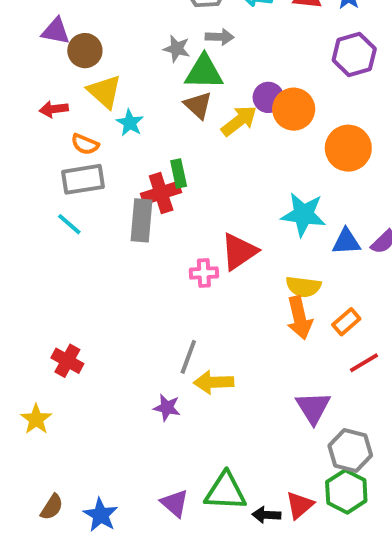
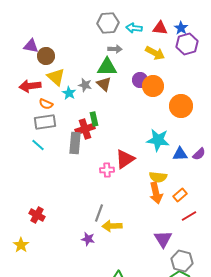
gray star: (177, 49) -> (85, 85), moved
purple hexagon: (354, 54) -> (187, 44), moved
red arrow: (54, 109) -> (30, 86), size x1.5
yellow arrow: (239, 121) -> (155, 53), moved, turned 66

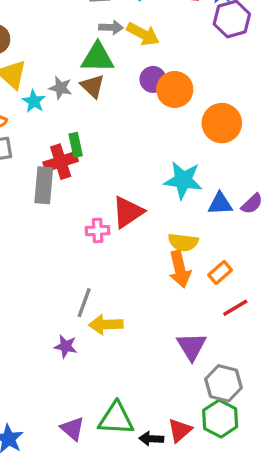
yellow arrow: (155, 53) -> (143, 34), moved

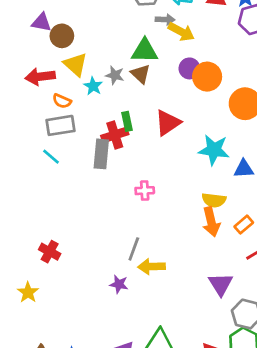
gray arrow: (111, 27) -> (165, 20), moved
red triangle: (128, 212) -> (168, 123), moved

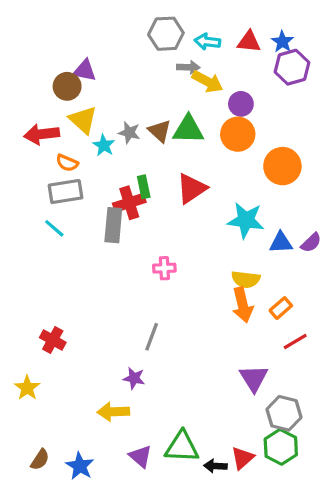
purple triangle: (42, 22) -> (85, 70), moved
green triangle: (145, 51) -> (188, 129), moved
purple circle: (189, 68) -> (241, 104), moved
yellow arrow: (151, 267) -> (113, 412), moved

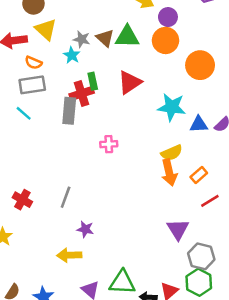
cyan star: (104, 145) -> (72, 55), moved
yellow semicircle: (246, 279) -> (172, 153), turned -30
gray line: (152, 337) -> (66, 197), moved

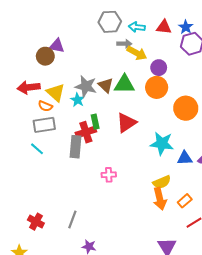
yellow triangle: (46, 29) -> (56, 93), moved
gray star: (82, 39) -> (86, 86), size x1.5

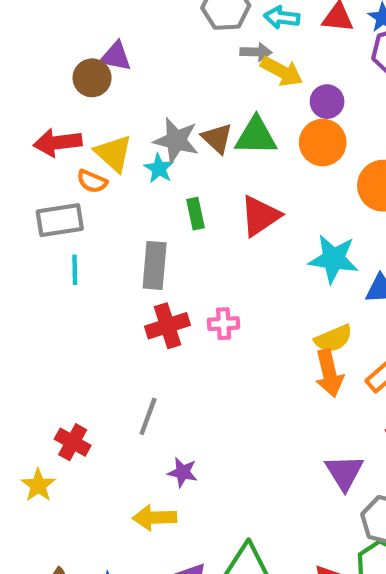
gray rectangle: (44, 125) -> (60, 220), moved
red cross: (86, 132) -> (167, 326), moved
cyan line: (37, 149) -> (75, 270), turned 48
red cross: (36, 222) -> (73, 442), moved

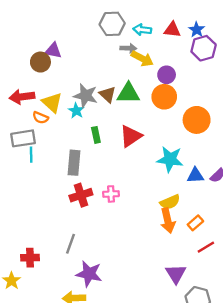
cyan line: (75, 270) -> (31, 155), moved
red cross: (73, 442) -> (30, 258), turned -30
purple star: (183, 472) -> (89, 274), size x1.6

